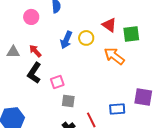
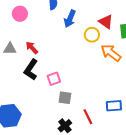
pink circle: (31, 17) -> (20, 14), moved
yellow circle: (86, 38) -> (92, 35), moved
blue arrow: (66, 40) -> (70, 19), moved

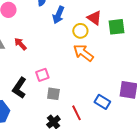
orange arrow: (111, 53) -> (83, 53), moved
black L-shape: (31, 70) -> (19, 88), moved
blue rectangle: (114, 106) -> (102, 102), turned 35

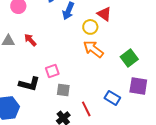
green square: (116, 27) -> (129, 58), moved, turned -30
black L-shape: (19, 88) -> (29, 84), turned -110

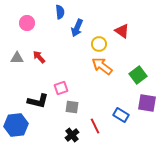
red triangle: (104, 14) -> (122, 31), moved

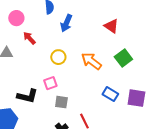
yellow circle: (99, 44) -> (58, 57), moved
red arrow: (39, 57) -> (29, 38), moved
green square: (138, 75) -> (123, 58), moved
blue rectangle: (121, 115) -> (110, 94), moved

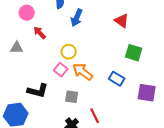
green square: (123, 58) -> (134, 53), turned -36
orange arrow: (91, 61) -> (83, 72), moved
pink square: (50, 83) -> (61, 70), moved, turned -32
blue rectangle: (110, 94) -> (117, 79), moved

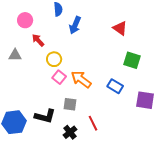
yellow circle: (69, 52) -> (54, 59), moved
black L-shape: (38, 91) -> (45, 116), moved

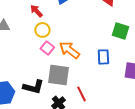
red arrow: (38, 40) -> (36, 11), moved
blue rectangle: (115, 86) -> (103, 57), turned 56
gray square: (70, 104) -> (58, 75), size x1.6

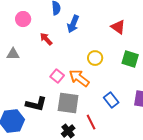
yellow circle: (42, 30) -> (95, 58), moved
blue rectangle: (103, 57) -> (111, 100), moved, turned -35
black L-shape: (33, 87) -> (36, 104), moved

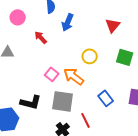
red triangle: (118, 27) -> (113, 25), turned 35

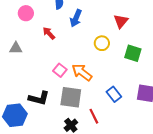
yellow circle: (90, 56) -> (102, 43), moved

